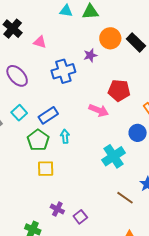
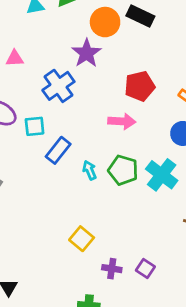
purple star: (90, 55) -> (87, 53), size x1.5
cyan square: (19, 113) -> (35, 126), moved, turned -35
green pentagon: (38, 140) -> (123, 170), moved
yellow square: (46, 169) -> (82, 239), moved, turned -30

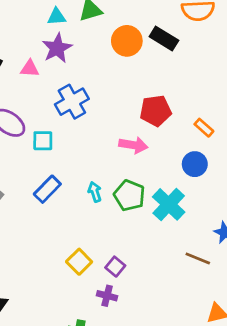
purple star: (87, 53) -> (57, 48), moved
blue rectangle: (58, 150) -> (47, 189), moved
purple square: (145, 269) -> (115, 267), moved

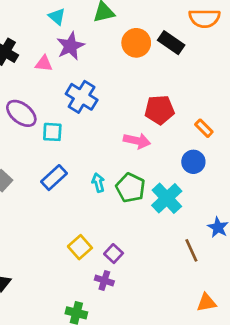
cyan triangle: (57, 17) -> (57, 17), moved, turned 42
blue cross: (72, 102) -> (82, 97), turned -32
brown line: (198, 258) -> (191, 250), turned 40

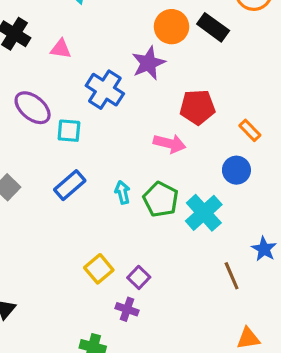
purple star: (70, 46) -> (148, 63), moved

